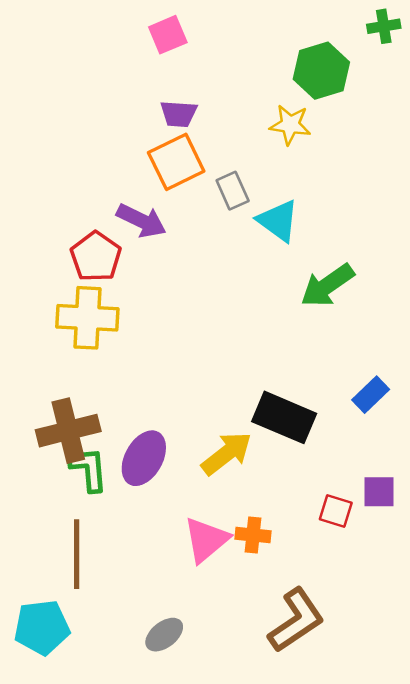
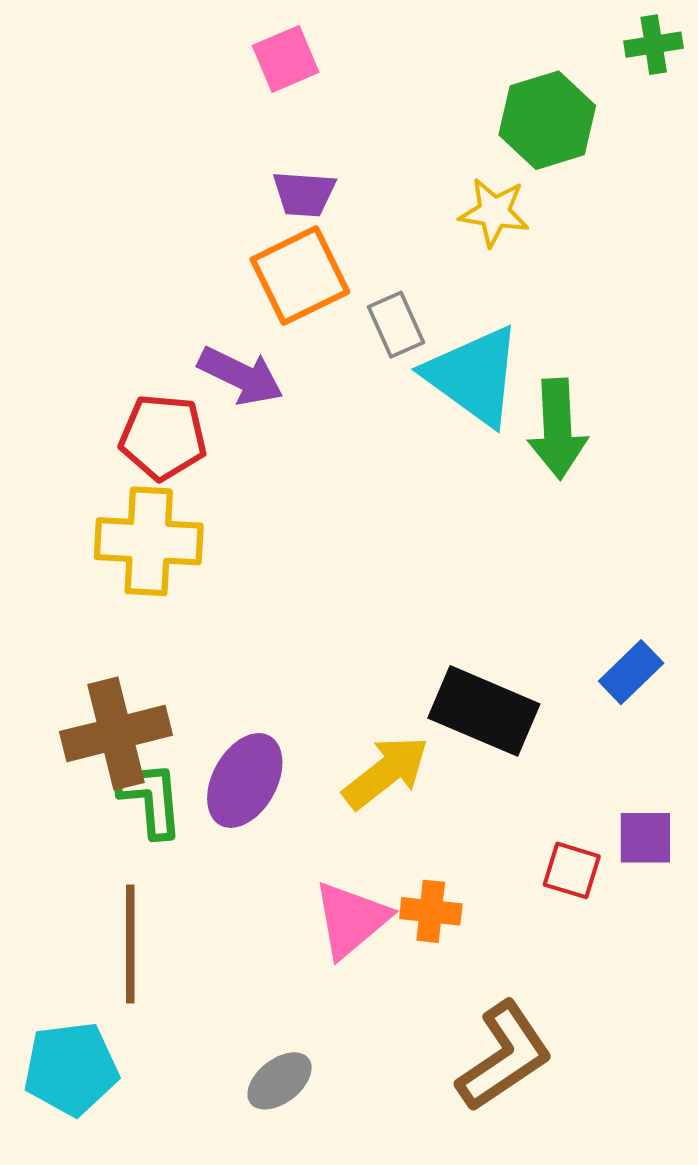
cyan triangle: (278, 221) -> (474, 376), size x1.4
red pentagon: (96, 257) -> (163, 437), turned -30
green arrow: (327, 285) -> (557, 429), moved, turned -58

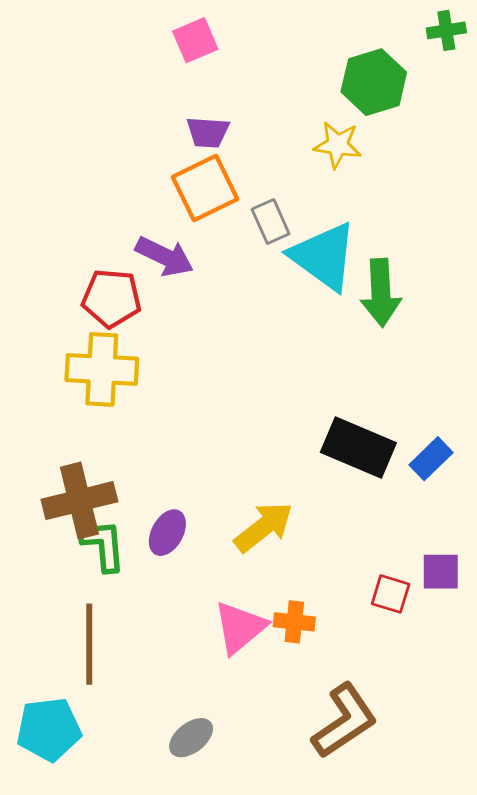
black rectangle: (484, 711) -> (358, 448), moved
purple ellipse: (245, 780) -> (167, 533), size x0.7

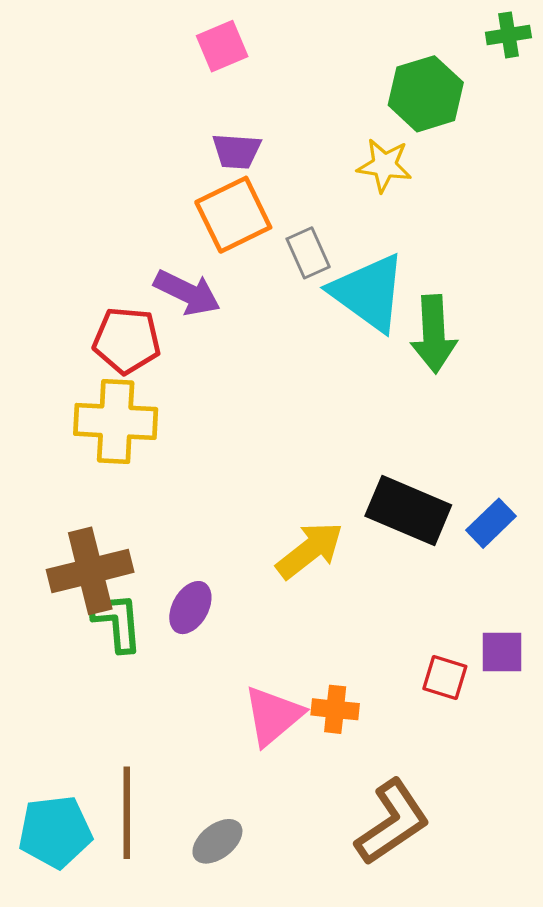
yellow arrow: (264, 527) -> (310, 550), moved
brown line: (89, 644) -> (127, 813), moved

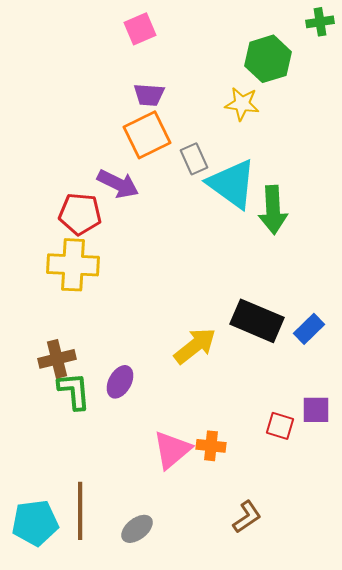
brown cross: (90, 571) -> (57, 359), size x0.7
brown L-shape: (392, 822) -> (247, 517), size x0.6

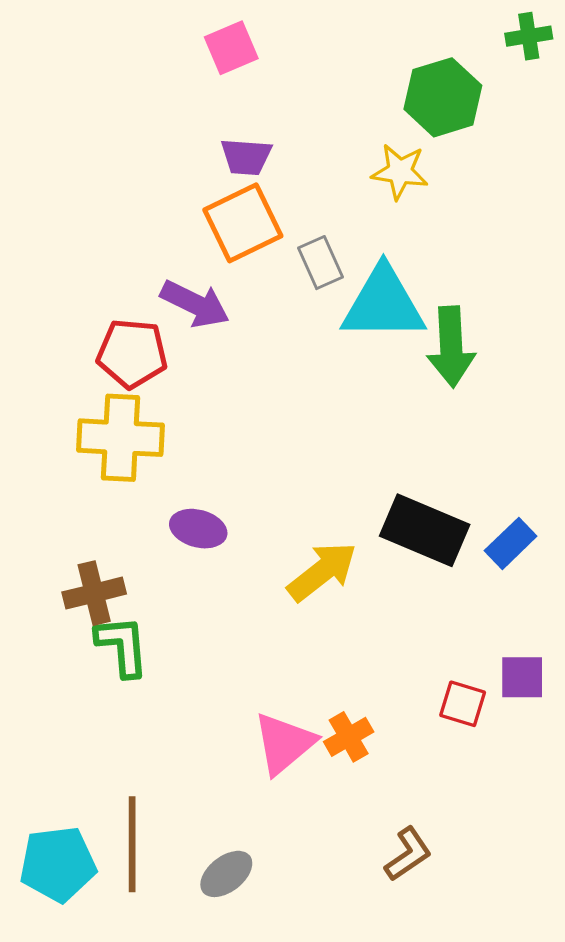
cyan triangle: (232, 184) -> (383, 304), turned -36
purple ellipse: (120, 382) -> (198, 529), moved, turned 76
orange cross: (211, 446) -> (349, 737), turned -36

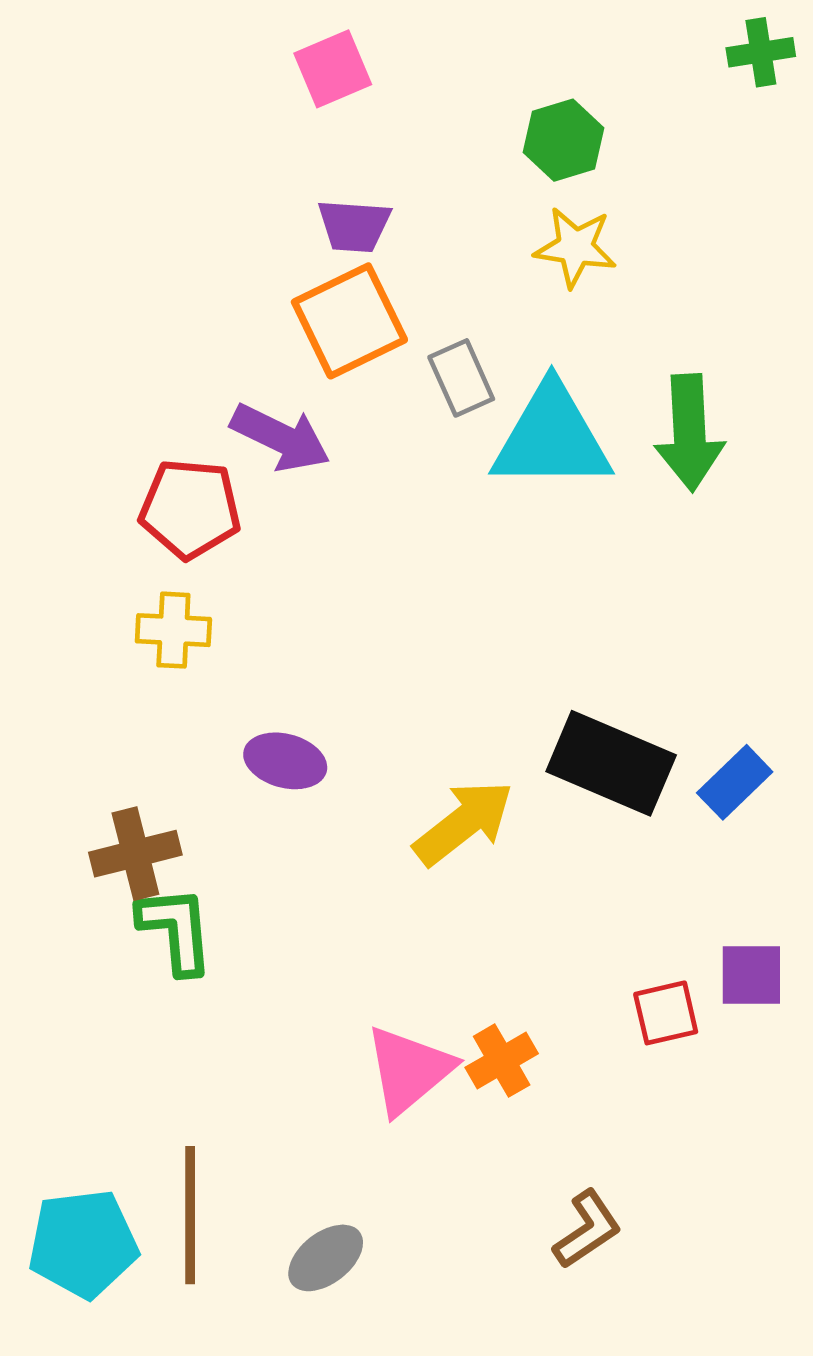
green hexagon: (443, 97) -> (563, 140), moved, size x0.7
green arrow: (451, 347) -> (690, 433), moved
yellow cross: (121, 438) -> (173, 630), size x0.6
red square: (463, 704) -> (666, 1013), turned -30

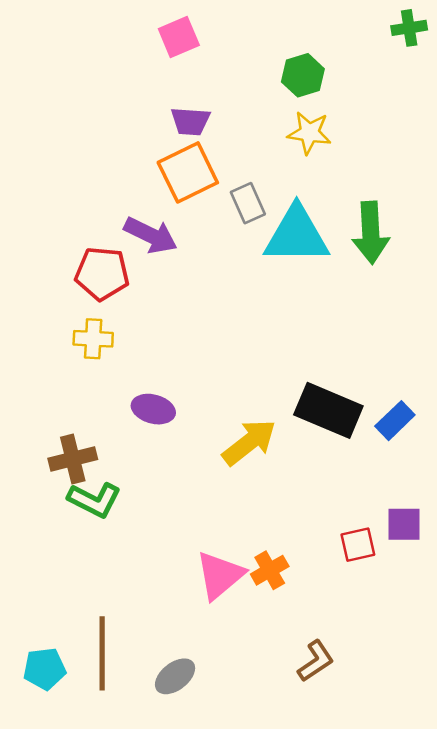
green L-shape: (176, 930) -> (94, 500), turned 122
cyan pentagon: (83, 1244) -> (45, 669), size x0.7

